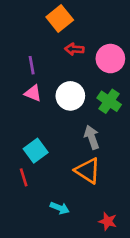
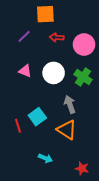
orange square: (60, 18) -> (45, 14), turned 36
purple line: (32, 65) -> (24, 36), moved, turned 56
cyan square: (36, 151) -> (37, 117), moved
red line: (24, 177) -> (18, 126), moved

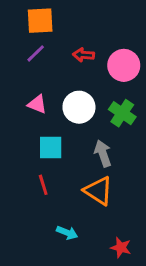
orange square: (45, 14) -> (40, 21), moved
cyan square: (37, 117) -> (51, 147), moved, turned 36
red line: (18, 126) -> (43, 185), moved

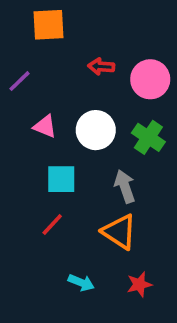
purple line: (36, 53) -> (20, 81), moved
red line: (43, 185) -> (52, 224), turned 60
red star: (121, 248) -> (139, 284), moved, turned -30

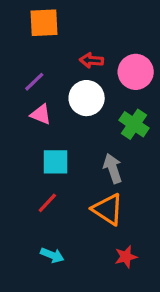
purple line: (20, 81) -> (34, 82), moved
white circle: (96, 130) -> (87, 98), moved
cyan arrow: (81, 283) -> (52, 255), moved

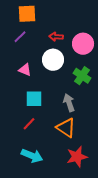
purple line: (34, 82) -> (20, 37), moved
cyan arrow: (52, 255) -> (32, 156), size x1.5
red star: (126, 257) -> (77, 157), size x1.5

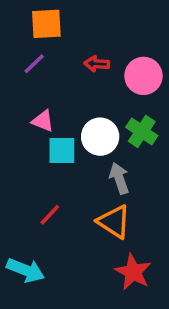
white circle: (53, 60) -> (100, 137), moved
cyan square: (34, 99) -> (62, 151), moved
cyan arrow: (32, 156) -> (26, 270), moved
red star: (77, 157) -> (133, 272), turned -30

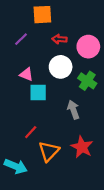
orange square: (46, 24) -> (42, 15), moved
white circle: (100, 137) -> (61, 67), moved
orange triangle: (114, 222) -> (49, 151), moved, turned 40
red star: (133, 272) -> (82, 147), moved

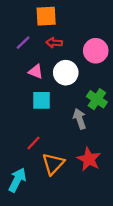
red arrow: (59, 39) -> (54, 43), moved
pink triangle: (26, 74) -> (36, 72), moved
green cross: (87, 81) -> (97, 99), moved
cyan arrow: (16, 166) -> (17, 180), turned -85

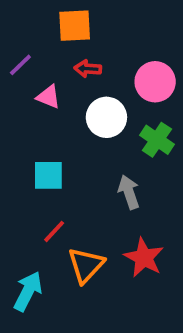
purple line: (23, 43) -> (20, 65), moved
pink triangle: (36, 72) -> (48, 97), moved
green cross: (97, 99) -> (157, 140), moved
cyan square: (42, 100) -> (48, 175), moved

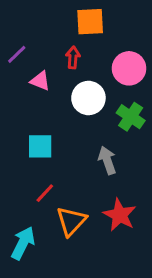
orange square: (75, 26) -> (90, 22), moved
red arrow: (88, 69) -> (73, 57), turned 90

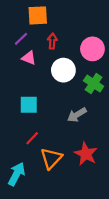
orange square: (90, 22) -> (38, 15), moved
purple line: (17, 54) -> (21, 39), moved
gray arrow: (107, 160) -> (77, 115), turned -102

